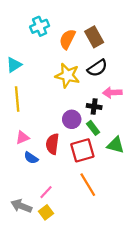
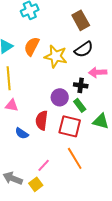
orange semicircle: (67, 39) -> (32, 46), moved
pink triangle: (22, 138) -> (12, 105), moved, turned 32
red square: (82, 150) -> (70, 126), turned 30
pink line: (46, 192) -> (44, 165), moved

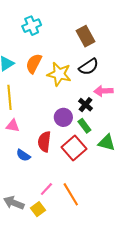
black cross: (81, 85) -> (85, 105), turned 32
red square: (70, 126) -> (74, 148), turned 35
orange line: (75, 158) -> (71, 194), moved

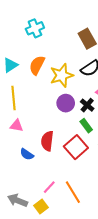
yellow star: (59, 74) -> (62, 75), turned -30
purple circle: (63, 117) -> (66, 103), moved

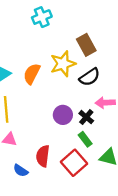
cyan cross: (35, 28) -> (42, 17), moved
yellow star: (62, 75) -> (63, 64), moved

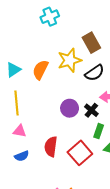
green rectangle: (85, 139) -> (99, 131), moved, turned 56
blue semicircle: (21, 170) -> (22, 156), moved, turned -56

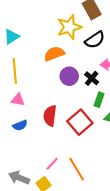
orange semicircle: (40, 70) -> (54, 54), moved, turned 42

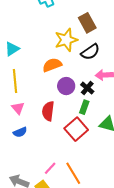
pink triangle: (18, 100) -> (18, 108), turned 40
green rectangle: (99, 100) -> (84, 107), moved
red semicircle: (50, 116) -> (48, 111), moved

